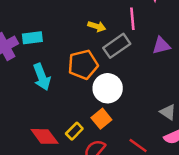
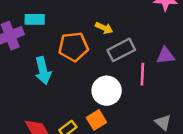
pink line: (132, 19) -> (142, 74), moved
cyan rectangle: (32, 38) -> (35, 19), moved
orange pentagon: (83, 65) -> (73, 47), moved

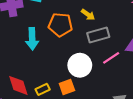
pink line: (142, 74) -> (111, 58), turned 42

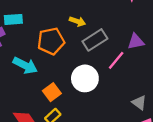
cyan arrow: (32, 39) -> (25, 65), turned -45
orange square: (67, 87) -> (52, 92), moved

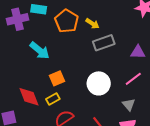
orange pentagon: (51, 41) -> (67, 21), moved, turned 30
pink line: (116, 60) -> (133, 79), moved
white circle: (85, 78) -> (99, 83), moved

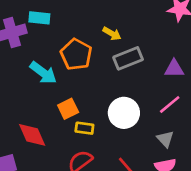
orange pentagon: (67, 21) -> (76, 54), moved
yellow rectangle: (53, 99) -> (84, 128), moved, turned 40

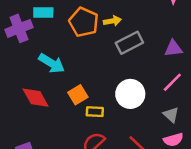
yellow arrow: (112, 34) -> (112, 21), turned -35
orange pentagon: (76, 54) -> (84, 22), moved
red diamond: (32, 135) -> (36, 98), moved

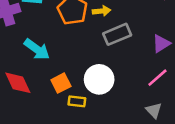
purple triangle: (173, 48) -> (161, 43), turned -30
white circle: (130, 94) -> (99, 79), moved

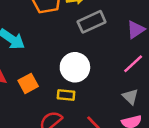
orange square: (61, 83) -> (28, 83), moved
yellow rectangle: (77, 101) -> (66, 95), moved

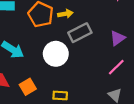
white circle: (75, 67) -> (56, 54), moved

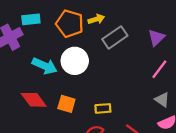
white circle: (56, 54) -> (75, 61), moved
orange square: (28, 87) -> (66, 104), turned -35

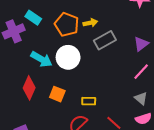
cyan rectangle: (31, 19) -> (33, 18), turned 35
red diamond: (34, 100) -> (29, 88), turned 55

